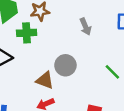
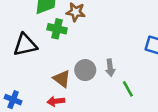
gray arrow: (85, 27) -> (110, 68), moved

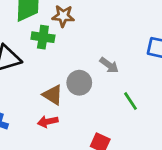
gray arrow: (110, 68) -> (109, 65), moved, turned -42

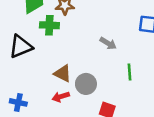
gray circle: (79, 83) -> (86, 84), moved
green line: (131, 101) -> (129, 72), turned 35

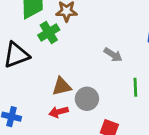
green cross: (49, 25) -> (49, 32), turned -36
brown triangle: (63, 74) -> (62, 86), turned -42

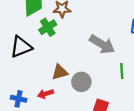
gray arrow: (113, 55) -> (102, 44), size x1.6
red arrow: (59, 112) -> (45, 94), moved

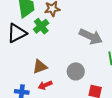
black triangle: (21, 47) -> (17, 33), moved
brown triangle: (60, 72) -> (40, 67), moved

